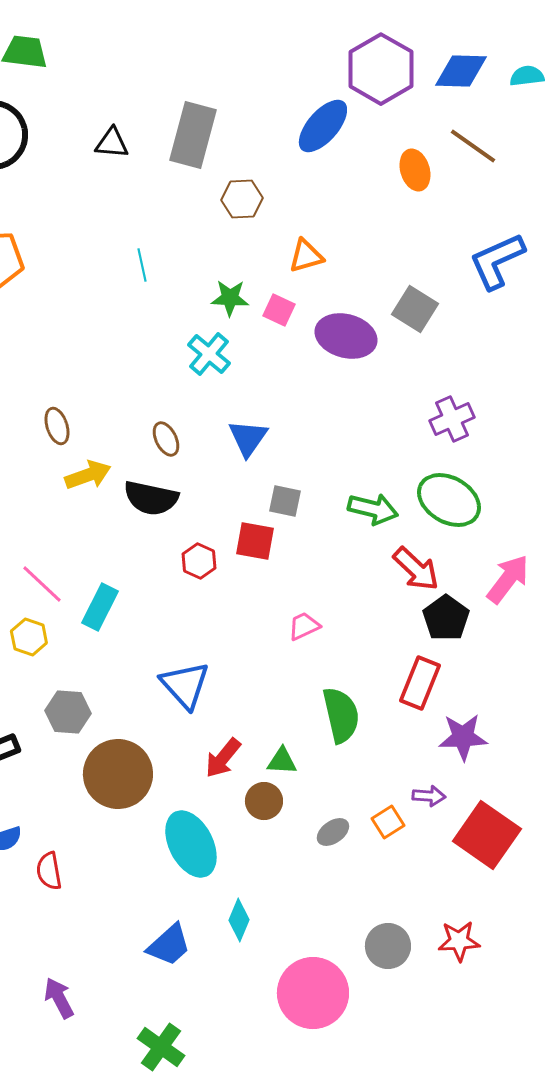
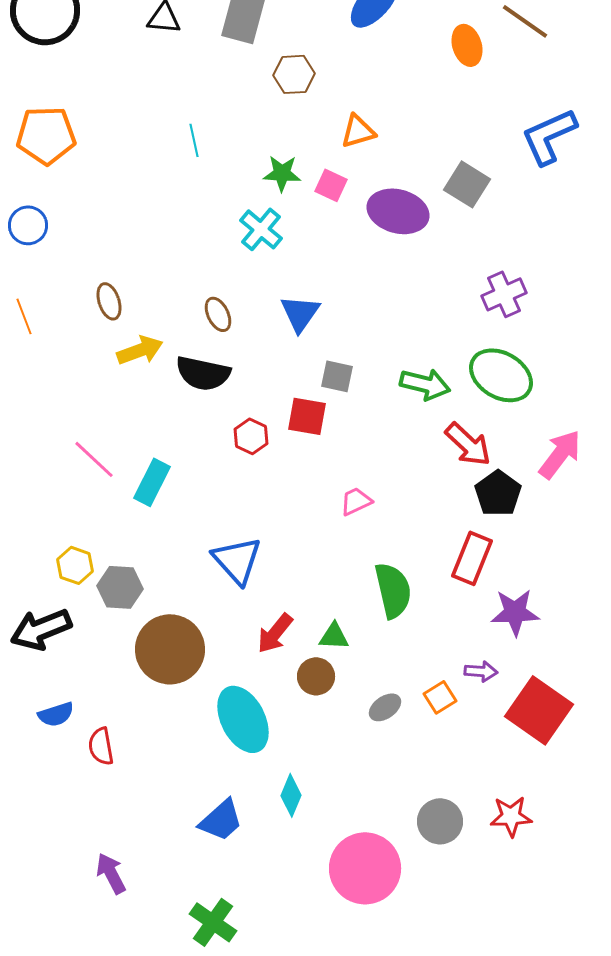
yellow hexagon: (29, 637) -> (75, 565), moved

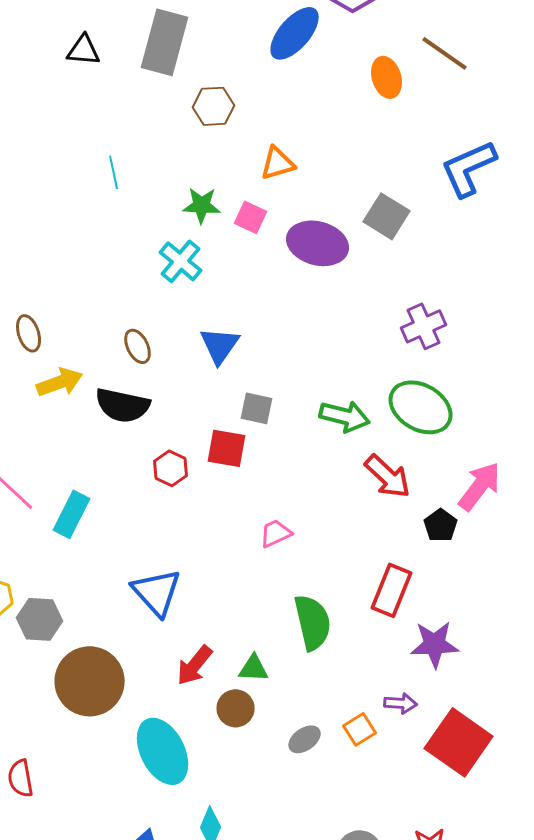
black pentagon: (498, 493) -> (441, 525), moved, size x0.7

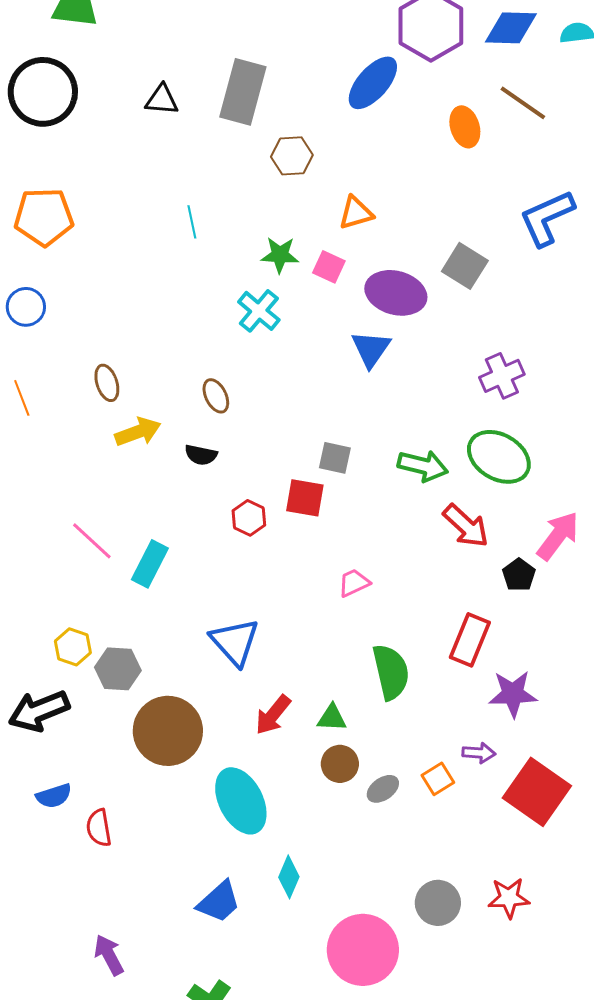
blue triangle: (220, 345) -> (371, 349), moved
black semicircle: (123, 405) -> (201, 455), size x0.6
brown circle: (236, 708) -> (340, 764), moved

